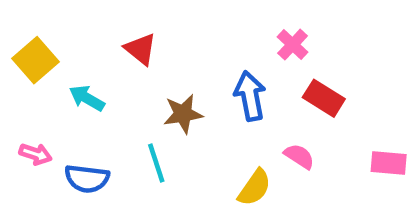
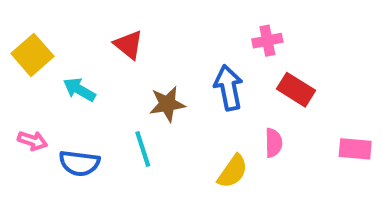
pink cross: (293, 45) -> (267, 41), turned 36
pink semicircle: (299, 156) -> (273, 143), turned 56

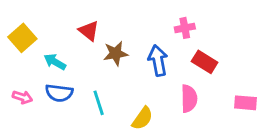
brown star: (167, 104) -> (116, 53), moved
pink semicircle: (273, 143) -> (189, 99), size x1.4
blue semicircle: (79, 163) -> (59, 93), moved
yellow semicircle: (233, 171) -> (142, 118), moved

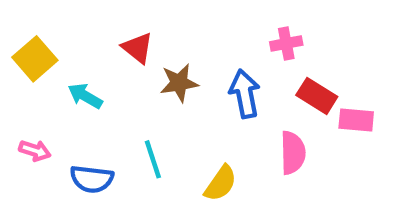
blue semicircle: (59, 93) -> (92, 179), moved
pink rectangle: (246, 103) -> (356, 120), moved

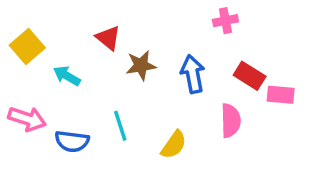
pink cross: (286, 43) -> (225, 21), moved
pink arrow: (35, 151) -> (27, 119), size x1.5

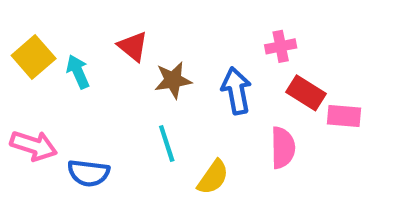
pink cross: (225, 21) -> (281, 46), moved
cyan arrow: (67, 76) -> (78, 72), moved, turned 36
cyan line: (120, 126) -> (167, 143), moved

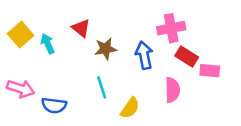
pink cross: (281, 46) -> (171, 28), size x1.5

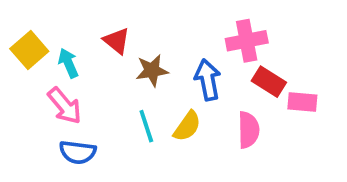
pink arrow: (21, 89) -> (65, 106), moved, turned 32
yellow semicircle: (130, 108) -> (187, 126), moved

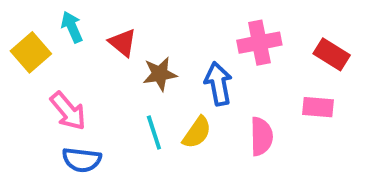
cyan arrow: (68, 63) -> (72, 27), moved
red rectangle: (269, 82) -> (332, 54), moved

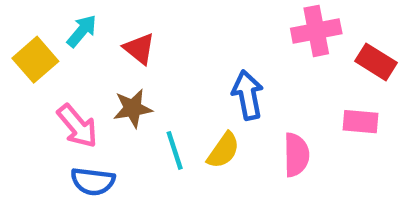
cyan arrow: (72, 27) -> (82, 31), turned 64
pink cross: (259, 43) -> (316, 31), moved
brown star: (160, 74) -> (133, 108), moved

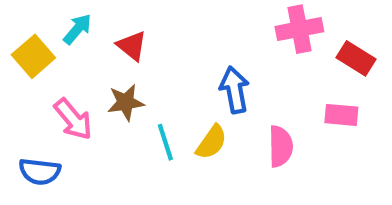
blue semicircle: (93, 181) -> (40, 172), moved

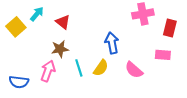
red rectangle: (356, 58) -> (170, 28), turned 72
pink arrow: (73, 119) -> (48, 71), moved, turned -120
pink semicircle: (281, 146) -> (134, 70), turned 132

